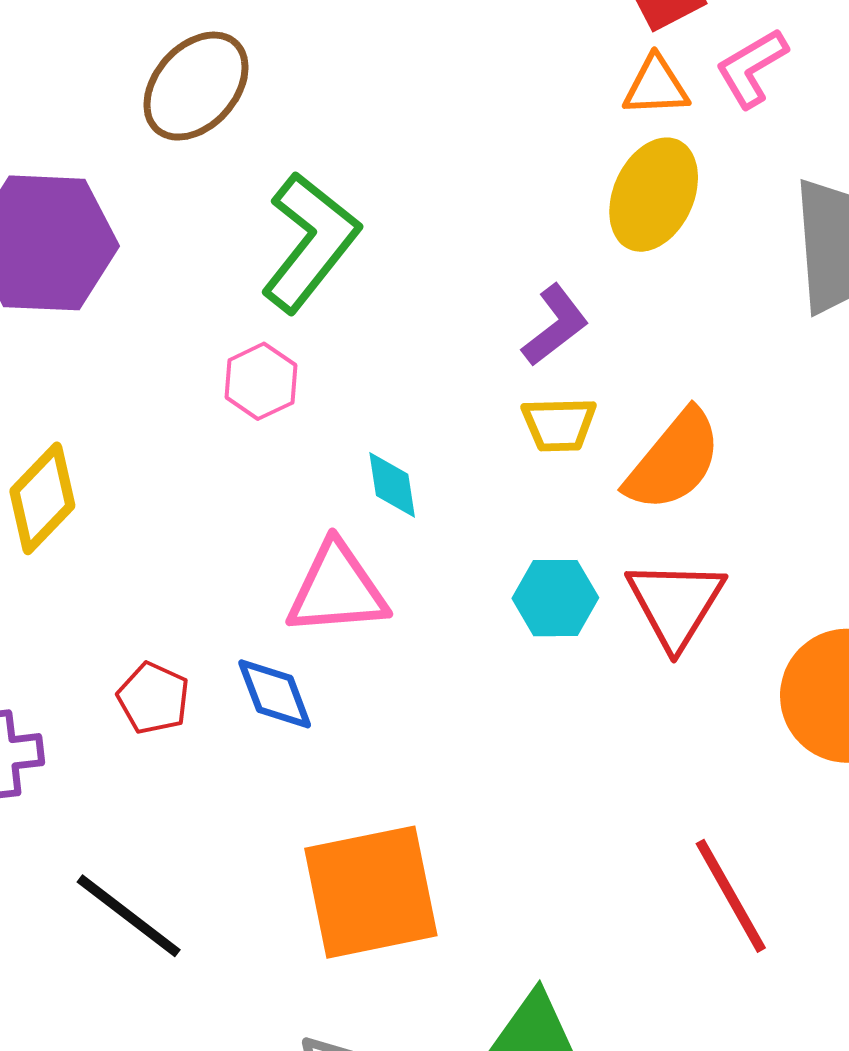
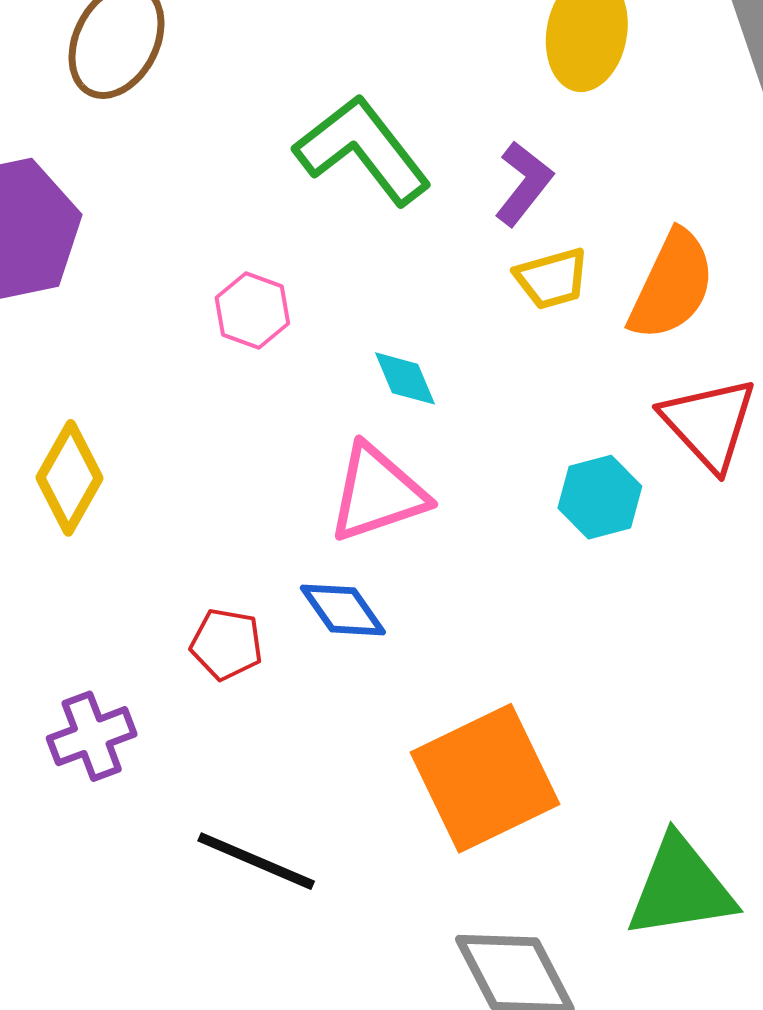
green L-shape: (310, 242) -> (363, 150), moved, turned -62
cyan hexagon: (555, 598) -> (600, 497), moved

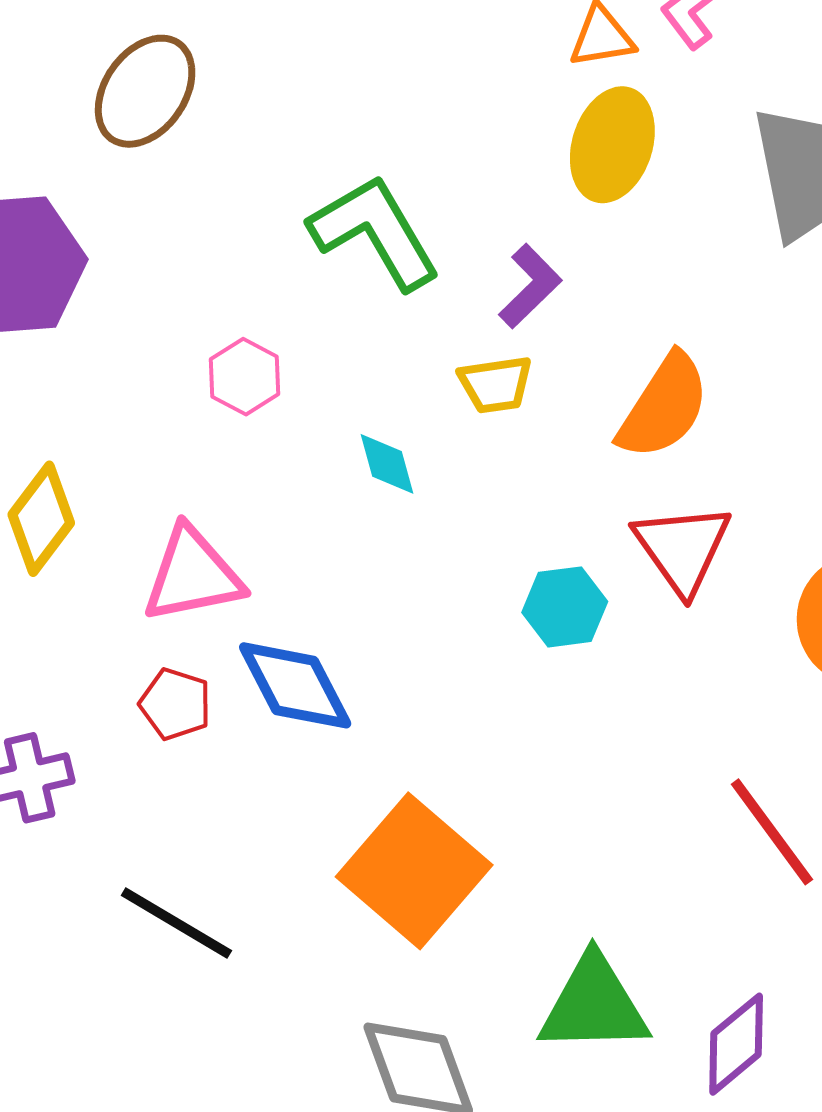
yellow trapezoid: (552, 279) -> (496, 384), moved
pink triangle: (377, 493) -> (193, 575), moved
blue diamond: (343, 610) -> (295, 685), size x1.4
orange square: (485, 778) -> (414, 871), turned -31

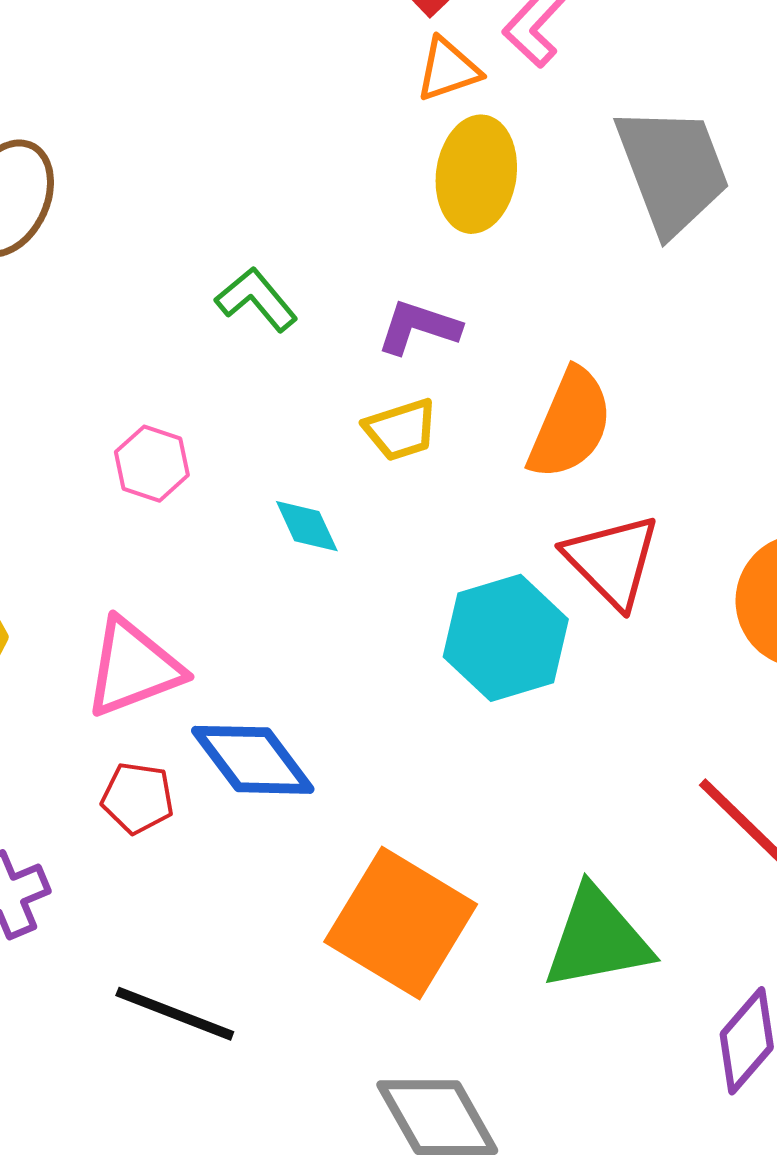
green L-shape: (375, 232) -> (256, 299), size x0.6
purple L-shape: (530, 286) -> (419, 327), turned -108
cyan hexagon: (565, 607) -> (506, 638), size x1.5
green triangle: (594, 1005) -> (597, 939), moved

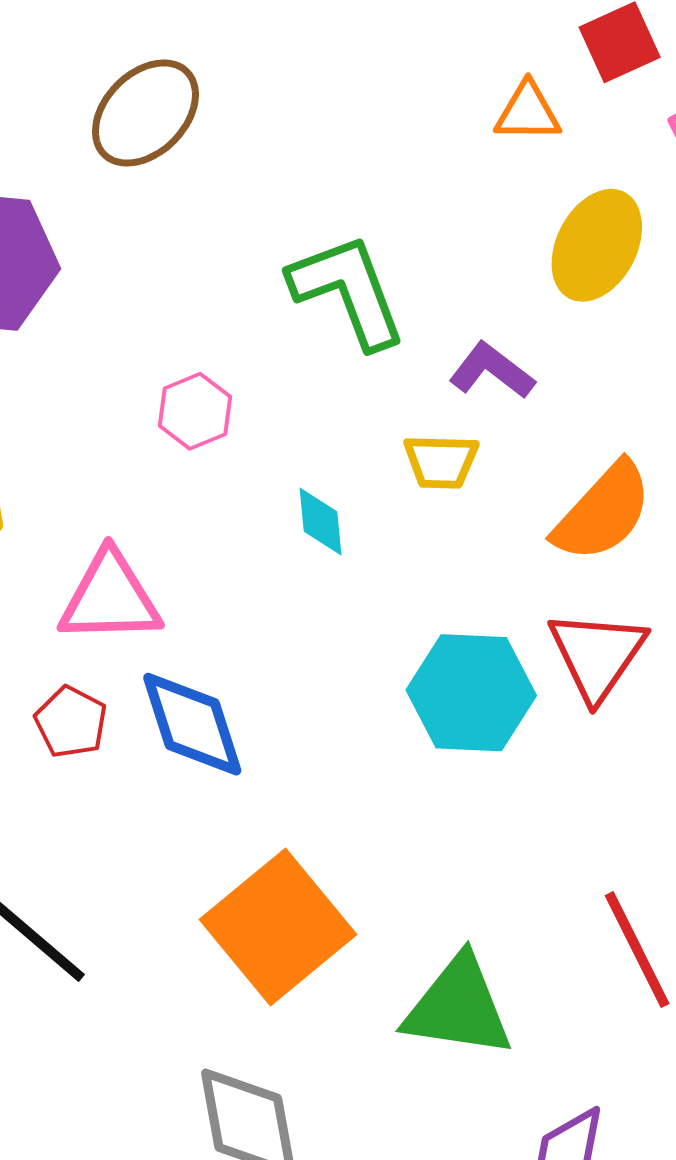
orange triangle: (448, 69) -> (528, 112), moved
green L-shape: (256, 299) -> (348, 291), size x1.6

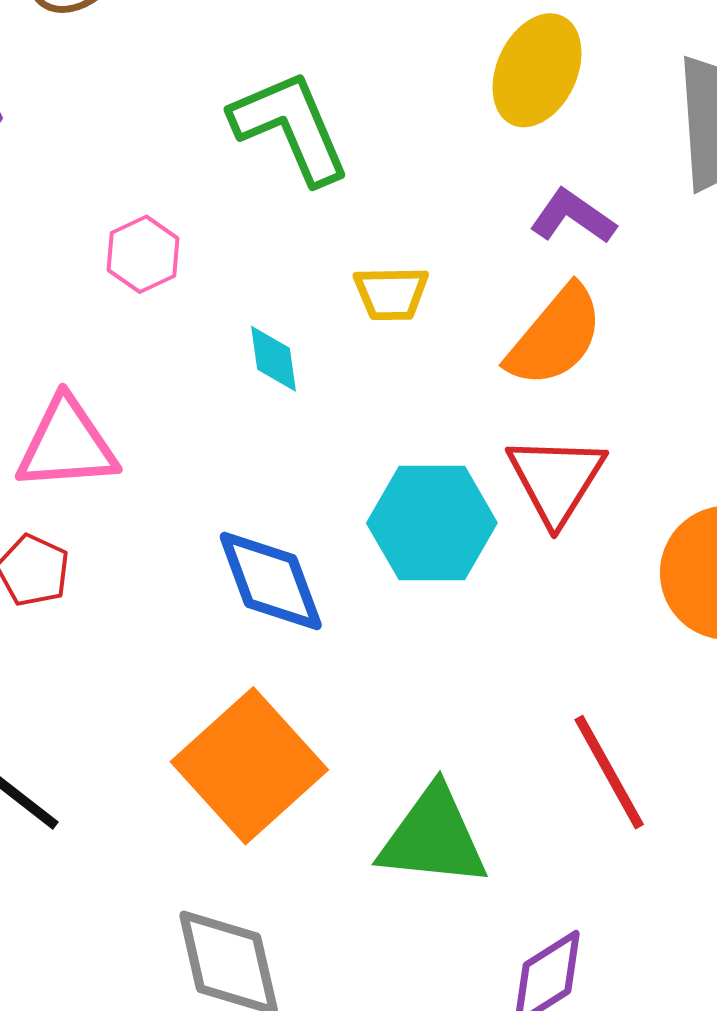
purple L-shape: (492, 371) -> (573, 217), moved
blue diamond: (192, 724) -> (271, 581), moved

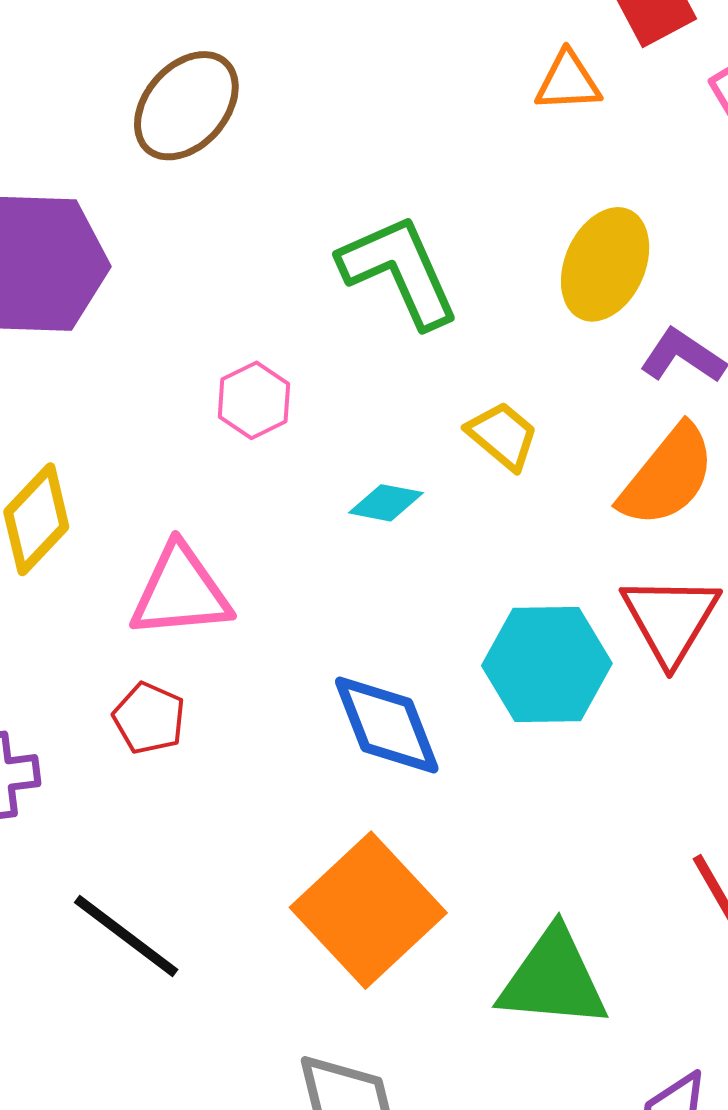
yellow ellipse: (537, 70) -> (605, 264), moved
yellow trapezoid: (391, 293) -> (503, 436), turned -138
cyan diamond: (273, 359) -> (386, 503), turned -70

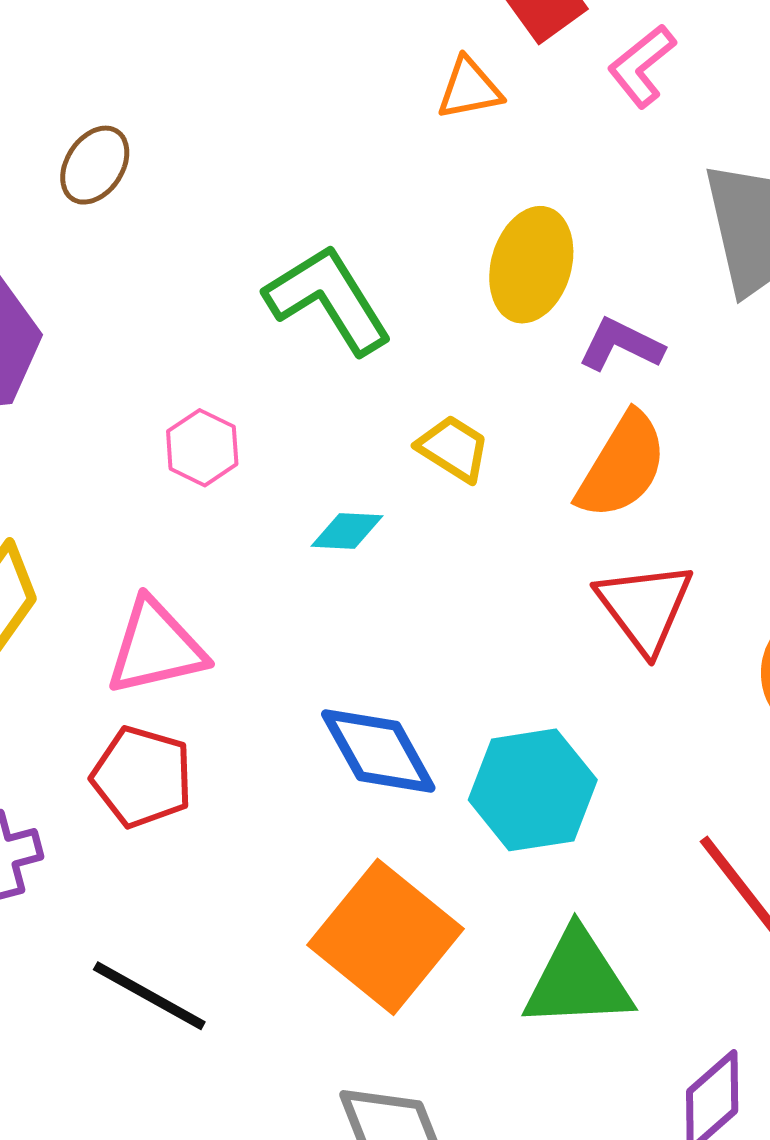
brown ellipse: (186, 106) -> (95, 165), size x0.7
cyan hexagon: (547, 664) -> (533, 790), moved
red pentagon: (149, 718) -> (142, 777), size x1.4

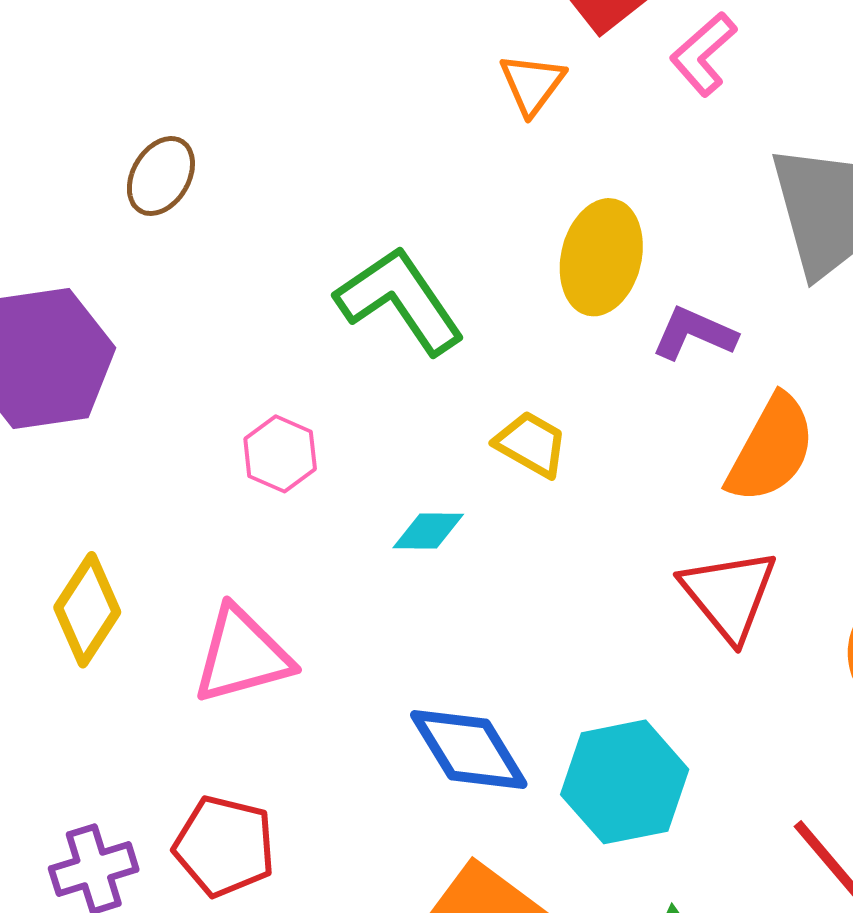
orange triangle: (469, 89) -> (532, 84), turned -40
orange semicircle: (622, 466) -> (771, 449), moved
red pentagon: (142, 777) -> (224, 846), moved

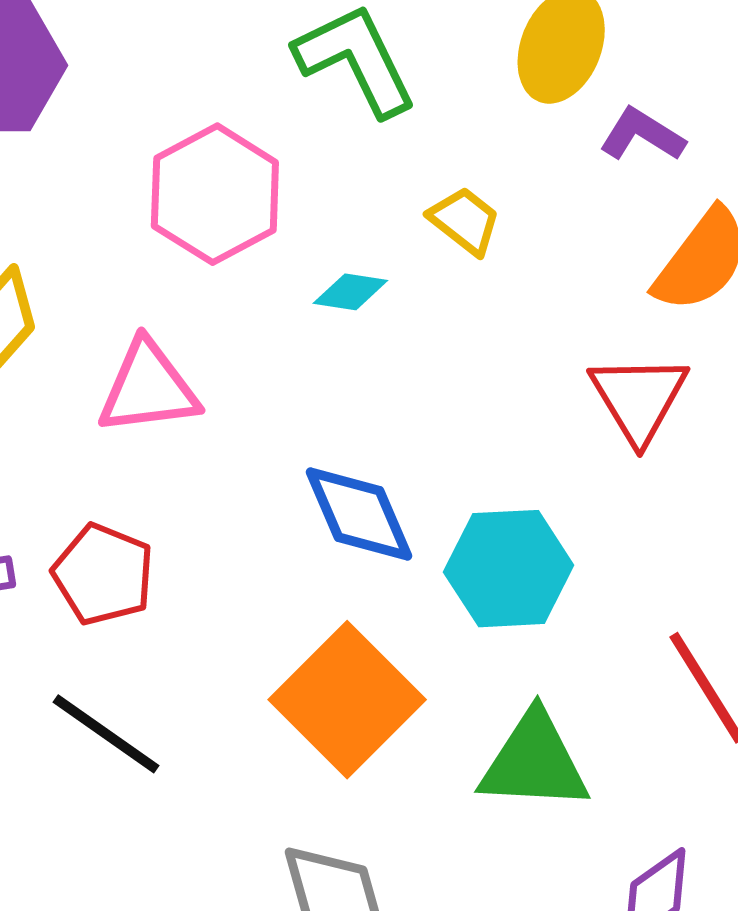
pink hexagon: (280, 454) -> (215, 194), size x1.8

